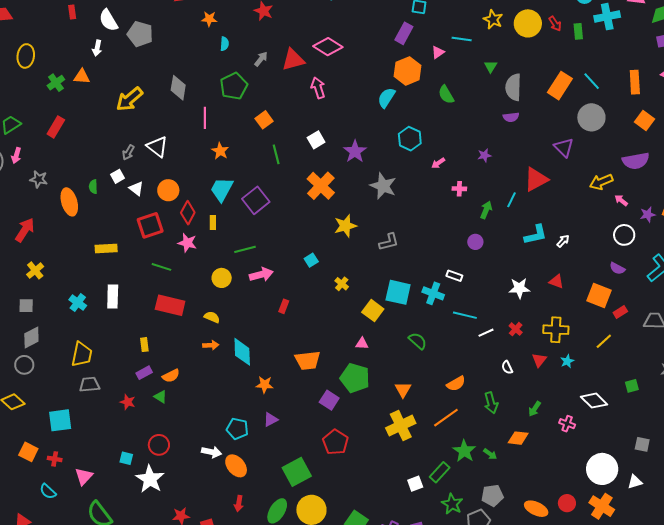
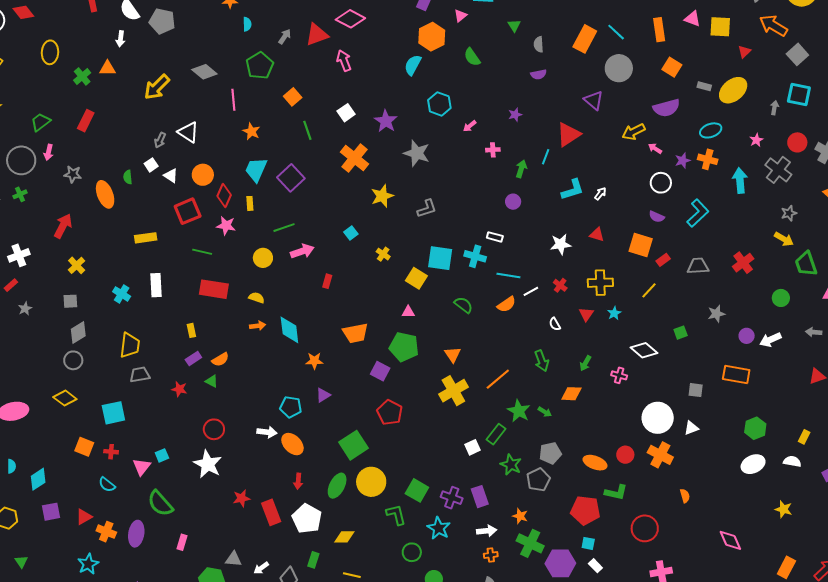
gray semicircle: (513, 87) -> (539, 44), size x0.6
gray diamond: (178, 88) -> (204, 72), turned -55
orange semicircle: (456, 384) -> (506, 304), moved
cyan square: (126, 458) -> (162, 455), moved, turned -32

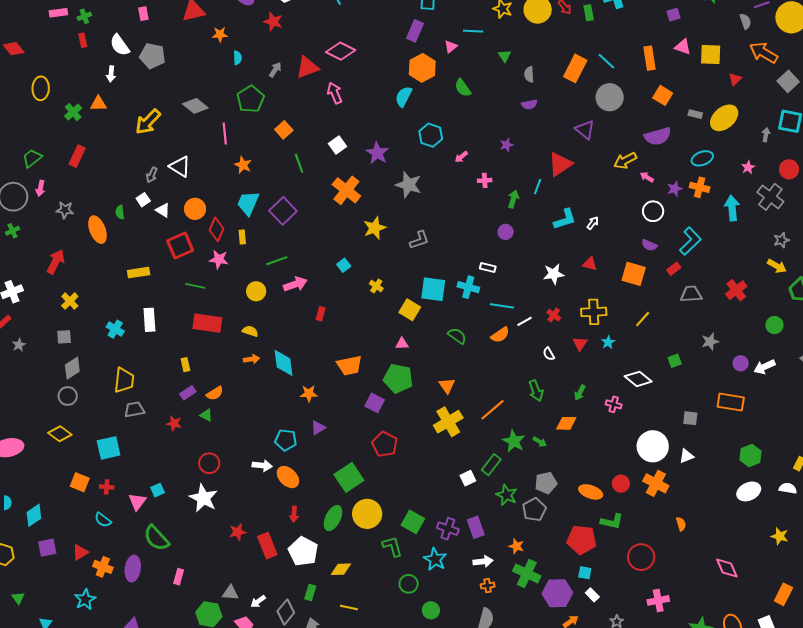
red rectangle: (663, 260) -> (674, 269), moved

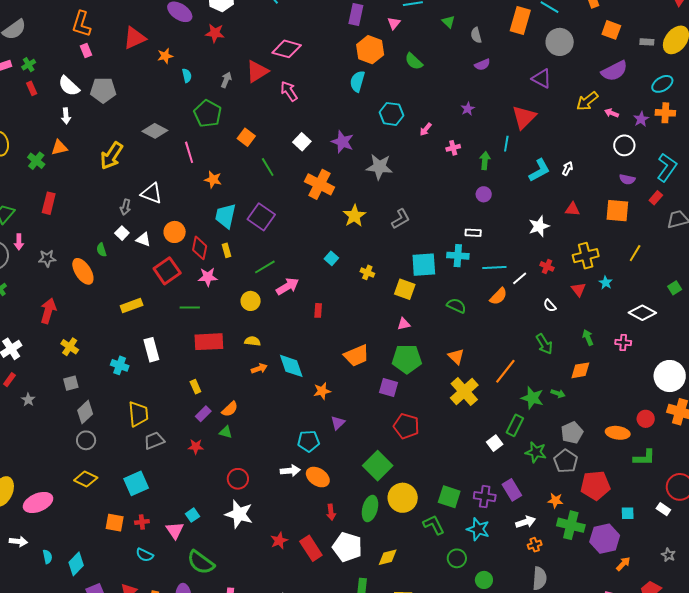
green arrow: (580, 393) -> (588, 338), turned 140
red pentagon: (582, 540) -> (595, 485), moved
white rectangle: (592, 595) -> (663, 509), moved

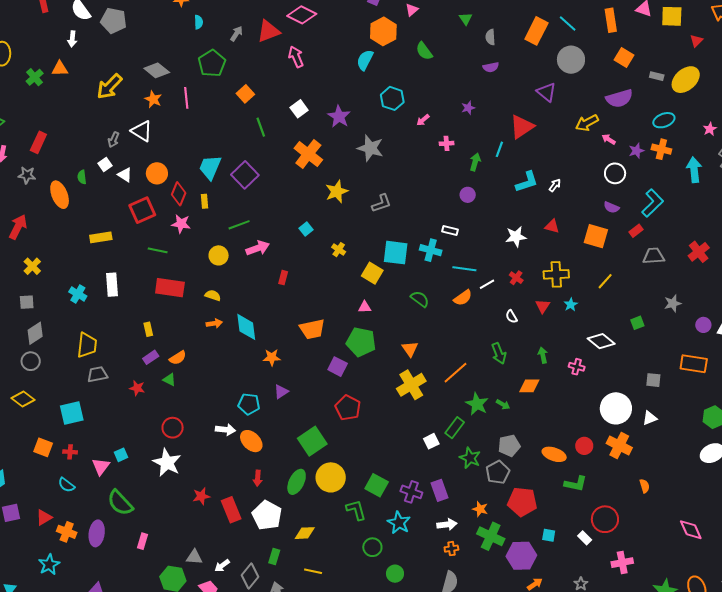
orange star: (213, 180) -> (153, 99), moved
red rectangle: (49, 203) -> (38, 142), moved

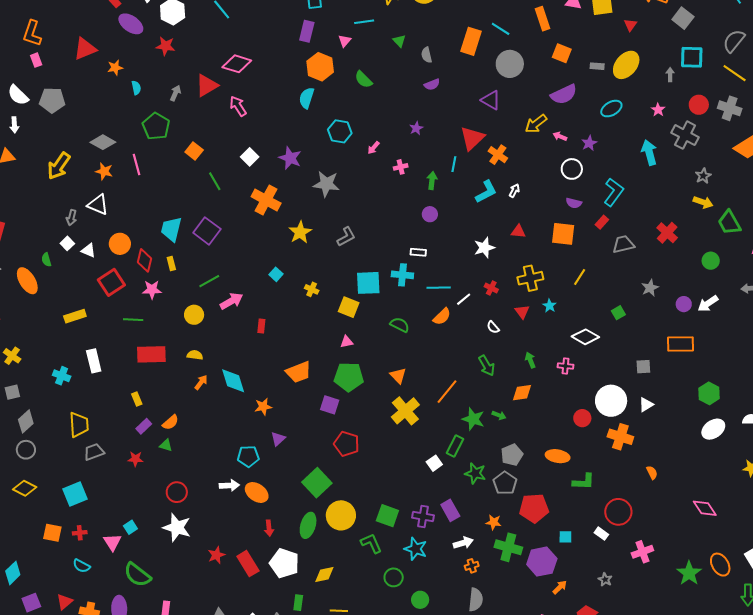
orange cross: (661, 149) -> (498, 155), moved, turned 30
orange arrow: (214, 323) -> (201, 382), turned -35
red circle: (584, 446) -> (582, 418), moved

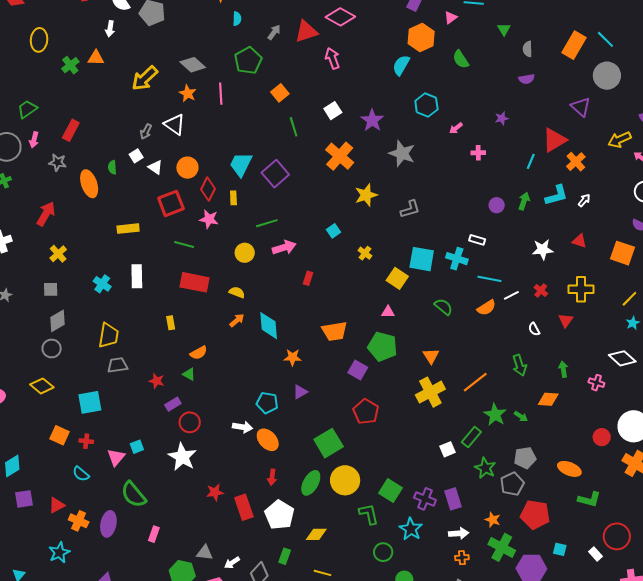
green arrow: (432, 181) -> (524, 201), moved
cyan star: (550, 306) -> (633, 323), moved
purple rectangle: (144, 426) -> (173, 404), moved

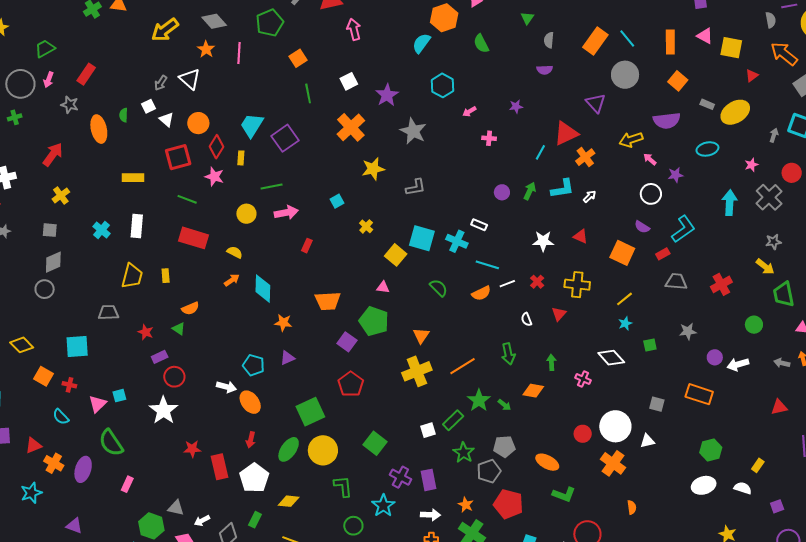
yellow trapezoid: (109, 335) -> (132, 276), moved
yellow diamond: (42, 386) -> (22, 345), moved
green square: (390, 490) -> (375, 443), moved

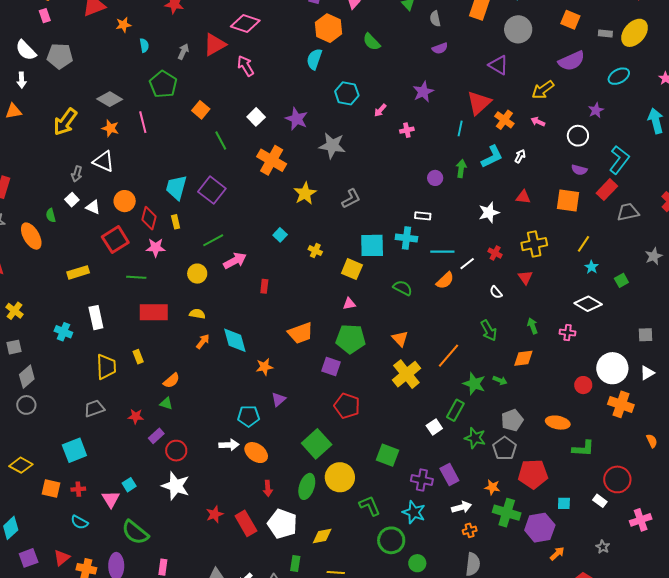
purple star: (516, 106) -> (423, 92), size x1.5
pink arrow: (650, 159) -> (538, 122), moved
red rectangle: (663, 254) -> (607, 190), size x1.5
green circle: (353, 526) -> (391, 540), size x1.4

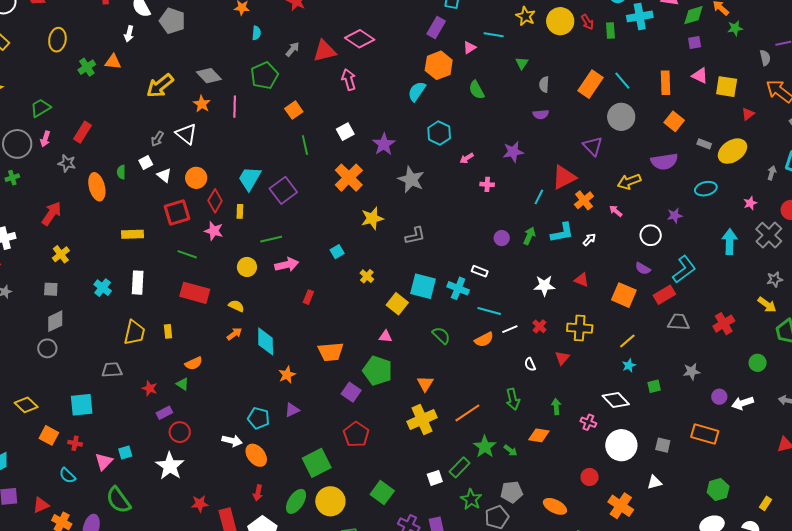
orange star: (264, 367) -> (287, 375), turned -30
white circle: (612, 368) -> (621, 445), moved

